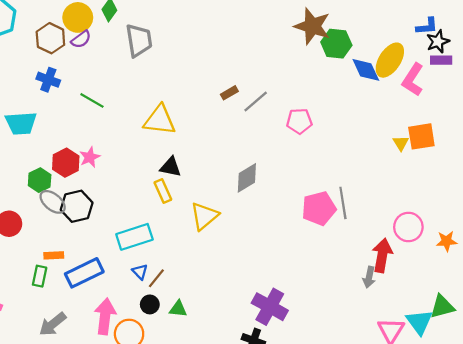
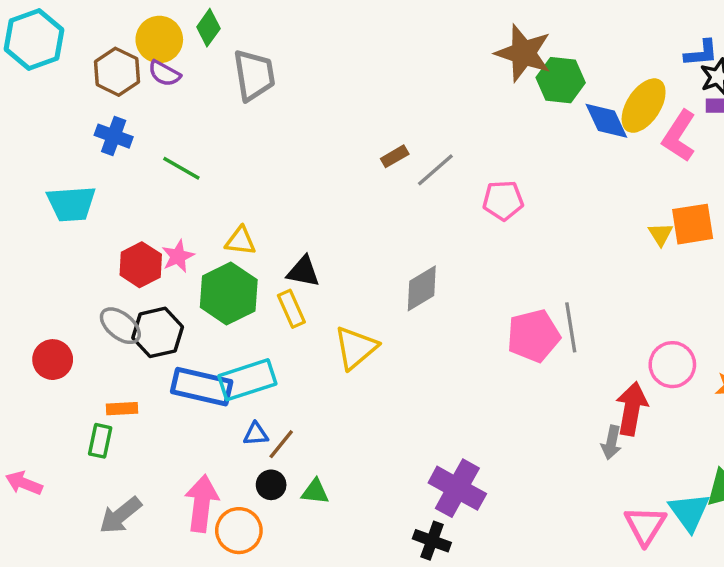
purple semicircle: (81, 39) -> (164, 73), turned 65
yellow triangle: (160, 120) -> (241, 241), moved, size x0.6
green hexagon: (40, 180) -> (229, 293), moved, size x1.6
blue triangle: (140, 272) -> (256, 434), turned -49
blue rectangle: (84, 273) -> (202, 387), moved, turned 39

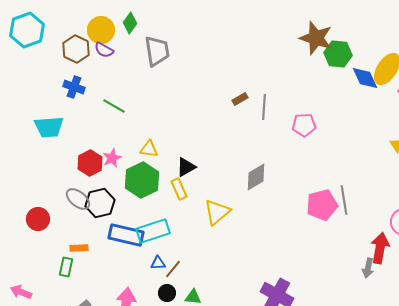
gray line: (435, 170) -> (264, 107), turned -45
black triangle: (303, 271) -> (186, 167), turned -40

